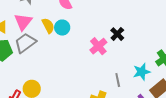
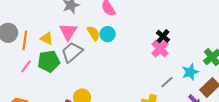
pink cross: (98, 46) -> (160, 49), moved
gray line: (118, 80) -> (167, 82), turned 64

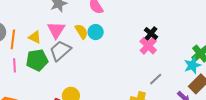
pink line: (26, 66) -> (15, 65), turned -40
cyan star: (190, 72) -> (192, 65), moved

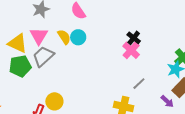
yellow triangle: (35, 37) -> (18, 43), size x1.5

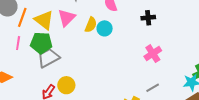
yellow semicircle: (64, 37) -> (91, 25), turned 42
black cross: (134, 38) -> (148, 18), moved, turned 32
gray trapezoid: (43, 56) -> (49, 58), moved

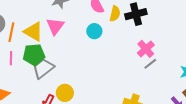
black cross: (148, 18) -> (136, 14), size x1.5
yellow semicircle: (91, 25) -> (115, 14), moved
gray line: (153, 88) -> (150, 64), moved

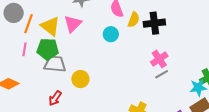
gray trapezoid: (43, 68) -> (55, 64), turned 35
yellow circle: (65, 93) -> (80, 79), moved

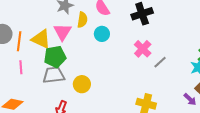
yellow semicircle: (134, 20) -> (82, 20), moved
green pentagon: (48, 49) -> (55, 57), moved
pink cross: (159, 59) -> (143, 49), moved

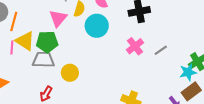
cyan circle: (102, 34) -> (97, 26), size x1.5
yellow triangle: (41, 39) -> (25, 41), moved
gray line: (160, 62) -> (161, 50), moved

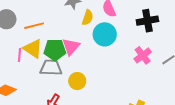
pink triangle: (58, 18) -> (71, 47), moved
orange line: (14, 22) -> (34, 26), moved, turned 60

